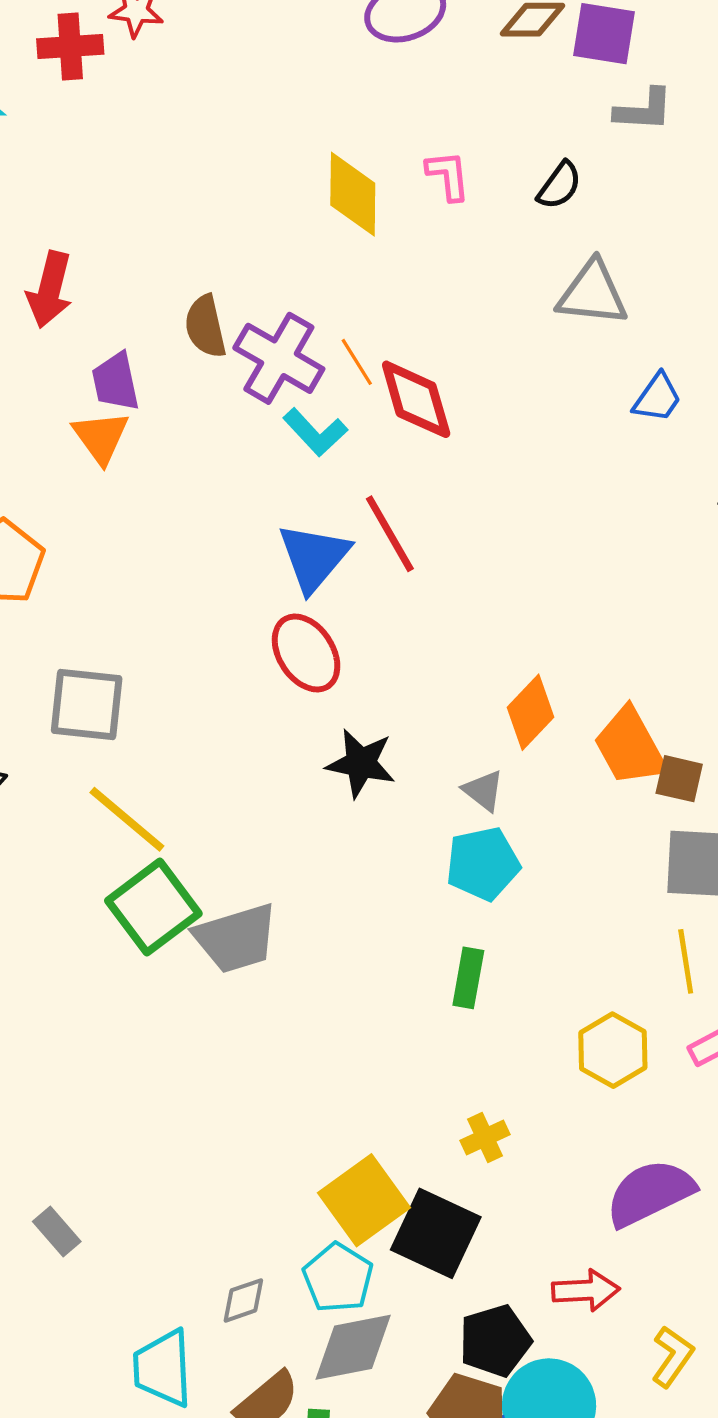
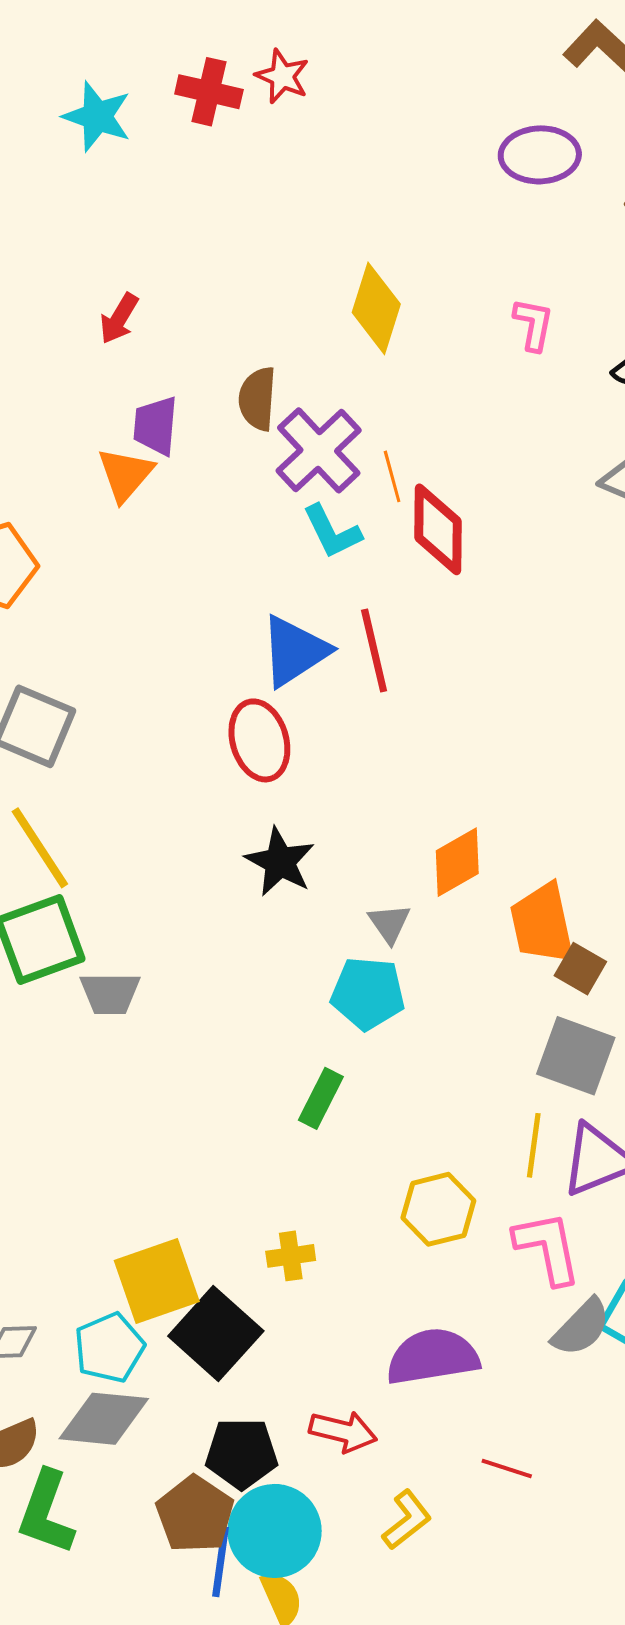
yellow diamond: (353, 194) -> (376, 308), moved
red arrow: (50, 290) -> (119, 319), size x0.7
gray trapezoid: (236, 938) -> (110, 993), size x0.7

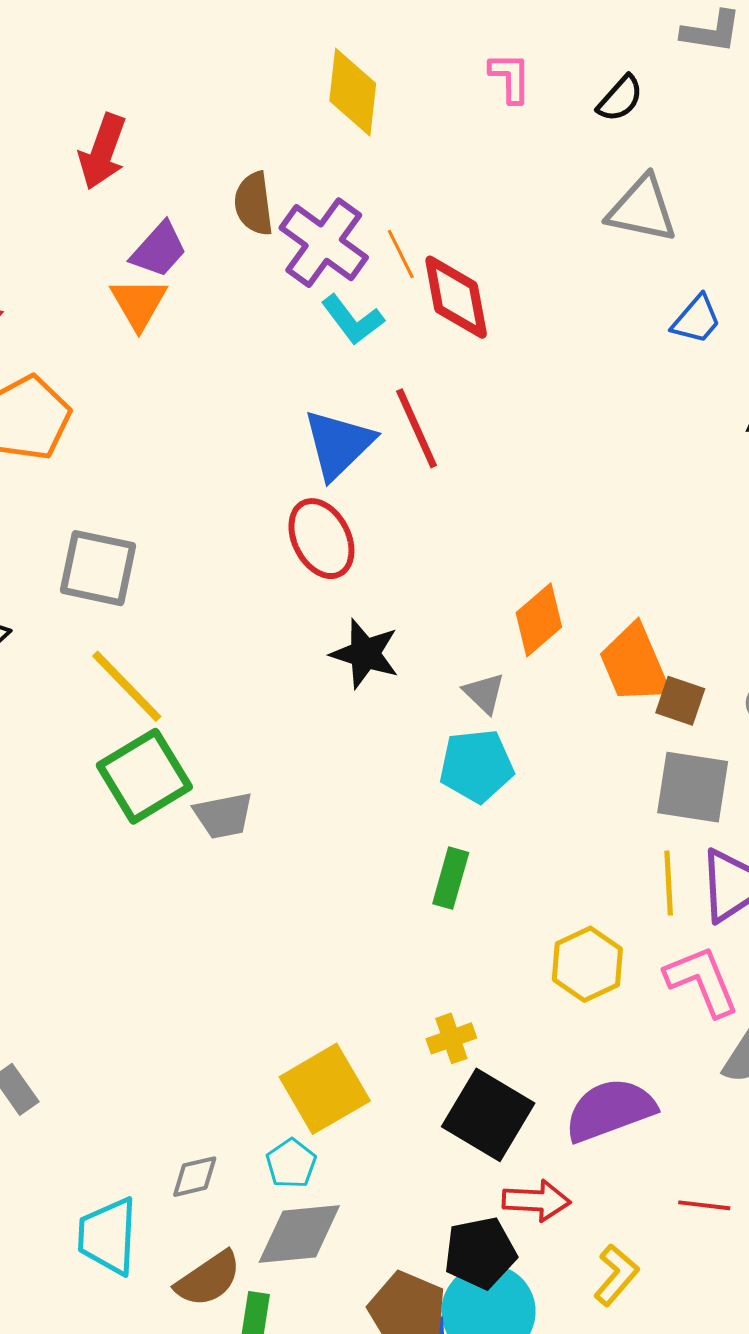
red arrow: (119, 319) -> (102, 152), size x1.4
purple trapezoid: (155, 426) -> (159, 250), turned -132
black square: (216, 1334) -> (488, 1115), moved
cyan pentagon: (109, 1348) -> (291, 1163), size x0.7
black pentagon: (242, 1453) -> (480, 1253), moved

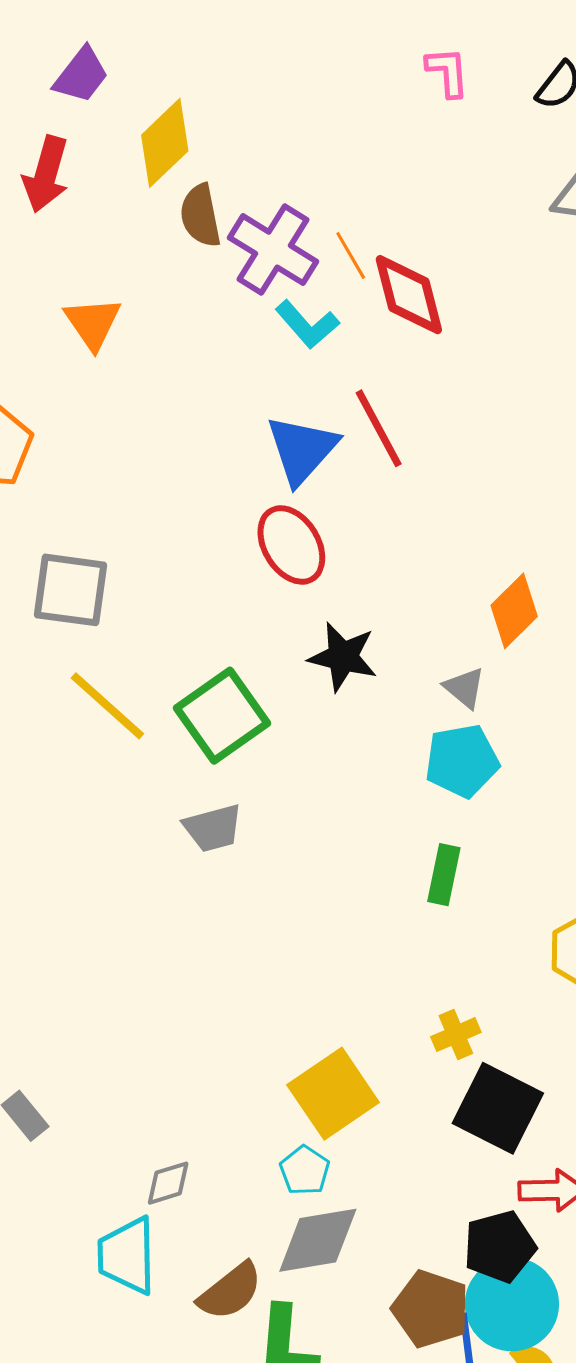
yellow diamond: (353, 92) -> (165, 143), moved, turned 44
purple trapezoid: (159, 250) -> (81, 75), moved
green square: (144, 776) -> (222, 716), moved
gray diamond: (195, 1177) -> (168, 1183), moved

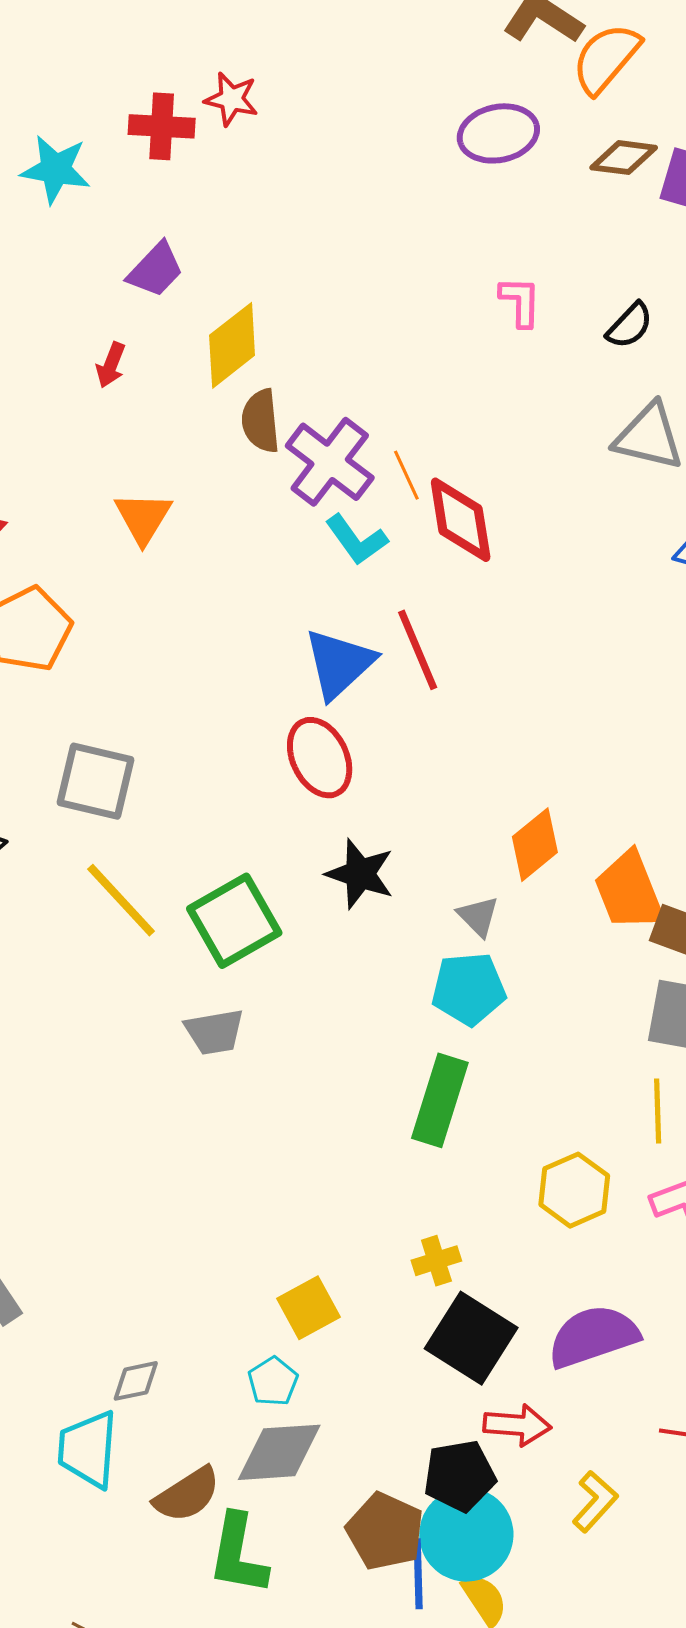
red arrow: (46, 174) -> (111, 365), size x0.6
green rectangle: (444, 875) -> (440, 1100), size x1.5
yellow square: (333, 1094) -> (308, 1308), size x0.7

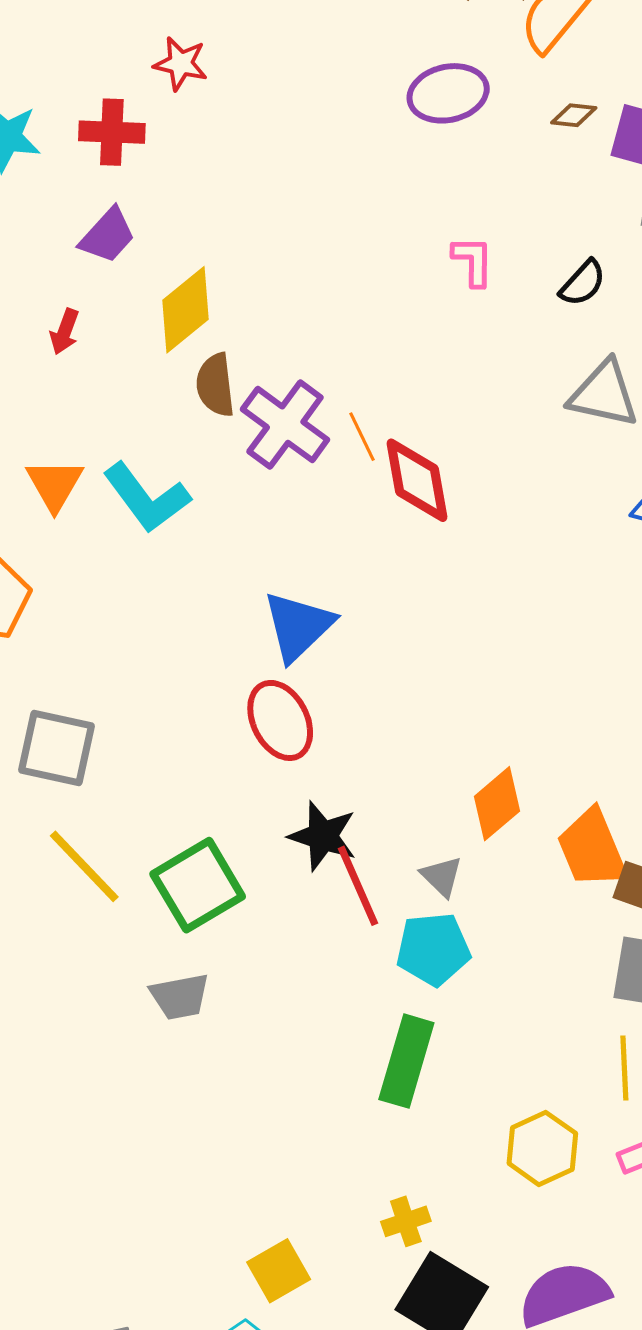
red cross: (162, 126) -> (112, 132), moved
brown diamond: (624, 158) -> (574, 115), size x0.7
orange triangle: (143, 518) -> (55, 485), moved
cyan L-shape: (356, 540) -> (147, 498), moved, size x1.4
red line: (418, 650) -> (358, 886), moved

